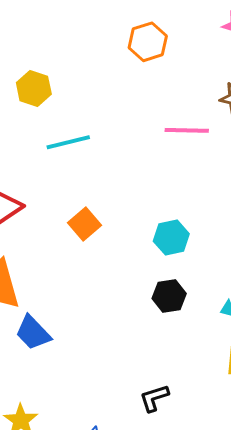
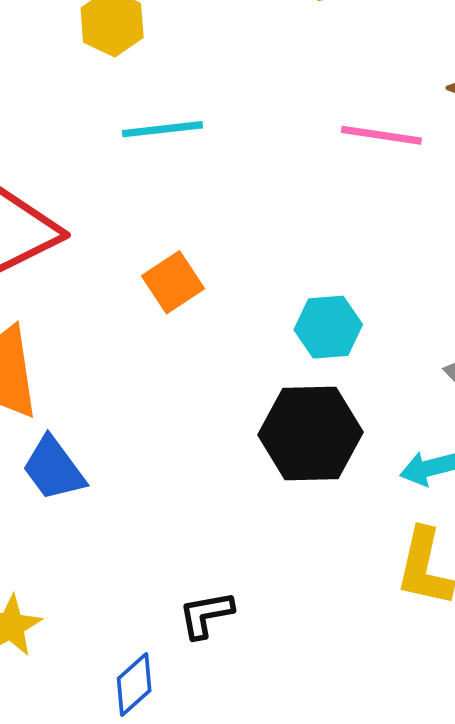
black hexagon: (169, 296) -> (311, 433), size x1.6
black L-shape: (154, 398) -> (206, 615), moved

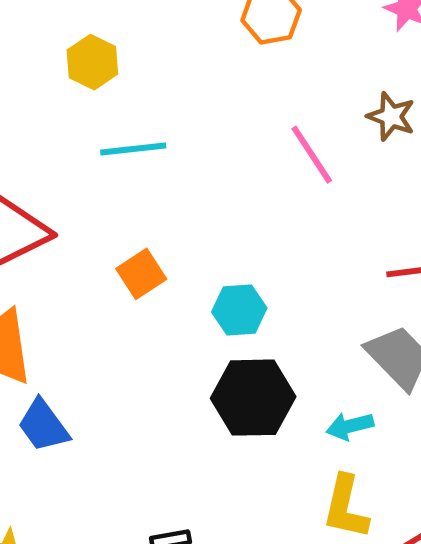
pink line: (381, 135) -> (312, 155), turned 48
cyan hexagon: (328, 327) -> (239, 310), moved

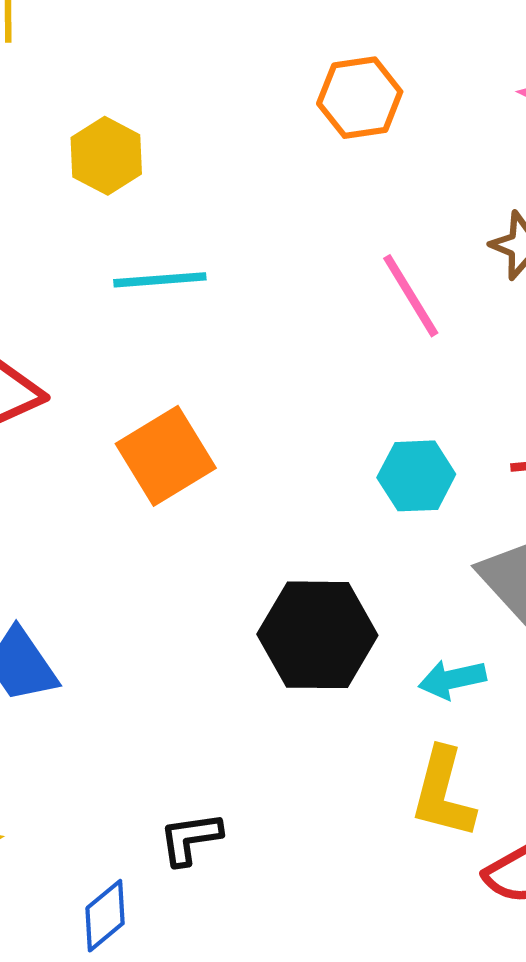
orange square: (141, 274) -> (166, 456), size x1.4
cyan hexagon: (239, 310) -> (416, 476), moved

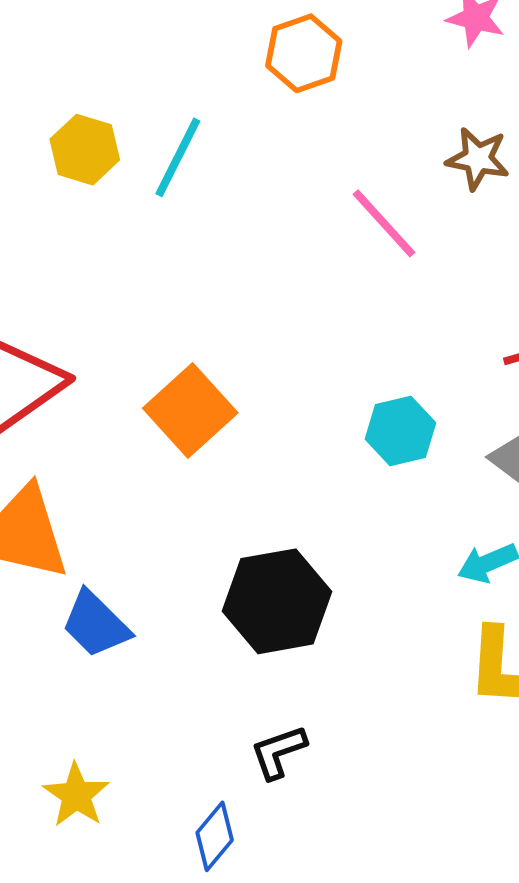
cyan line: (160, 280) -> (178, 157), moved, turned -48
cyan hexagon: (416, 476) -> (400, 431), moved
black hexagon: (317, 635) -> (277, 601), moved

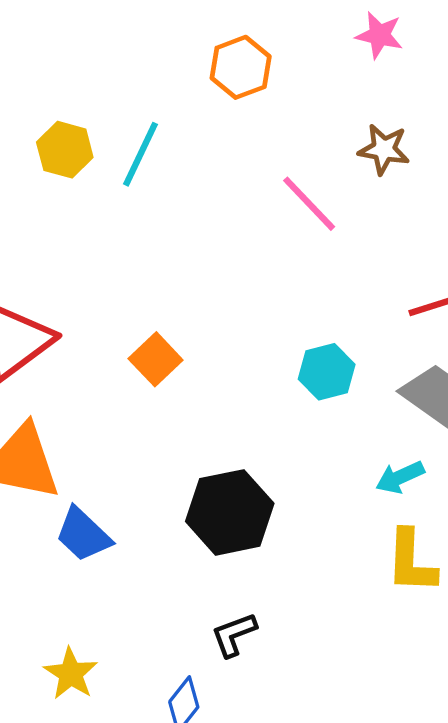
orange square: (190, 410) -> (156, 359), size x0.7

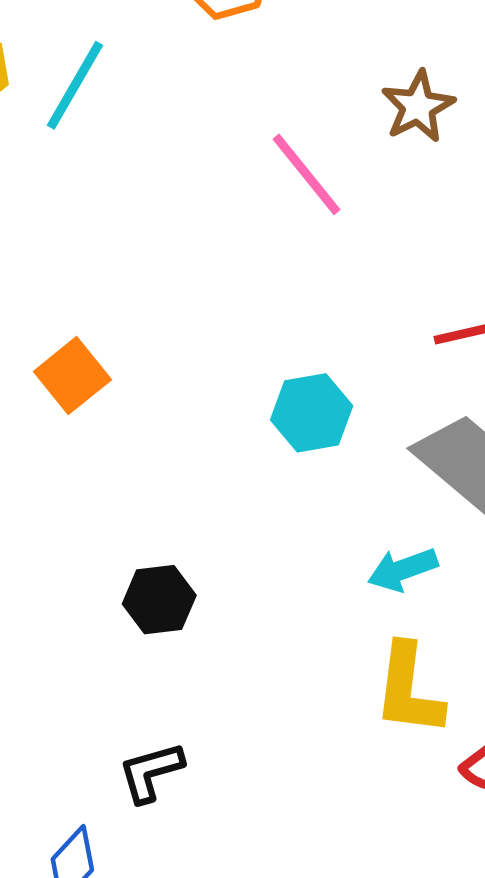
brown star: (384, 149) -> (418, 107), turned 30
black hexagon: (230, 512) -> (159, 600), size x0.6

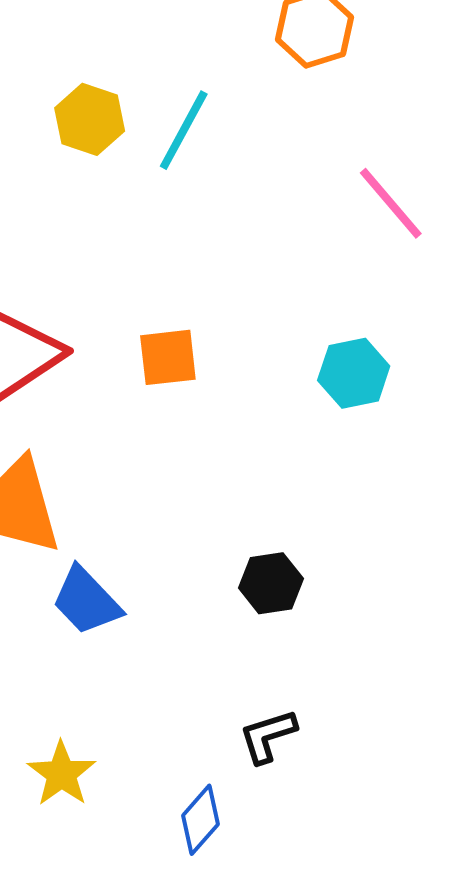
orange square: (72, 376) -> (168, 357), moved, turned 34
cyan hexagon: (312, 413) -> (354, 373), moved

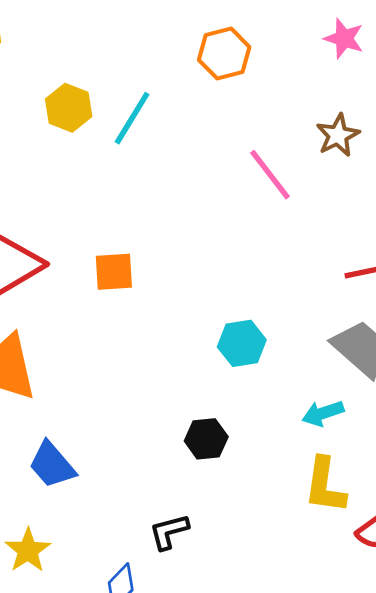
cyan hexagon: (354, 373) -> (242, 343), moved
black hexagon: (271, 583) -> (206, 439), moved
blue trapezoid: (86, 601) -> (52, 465), moved

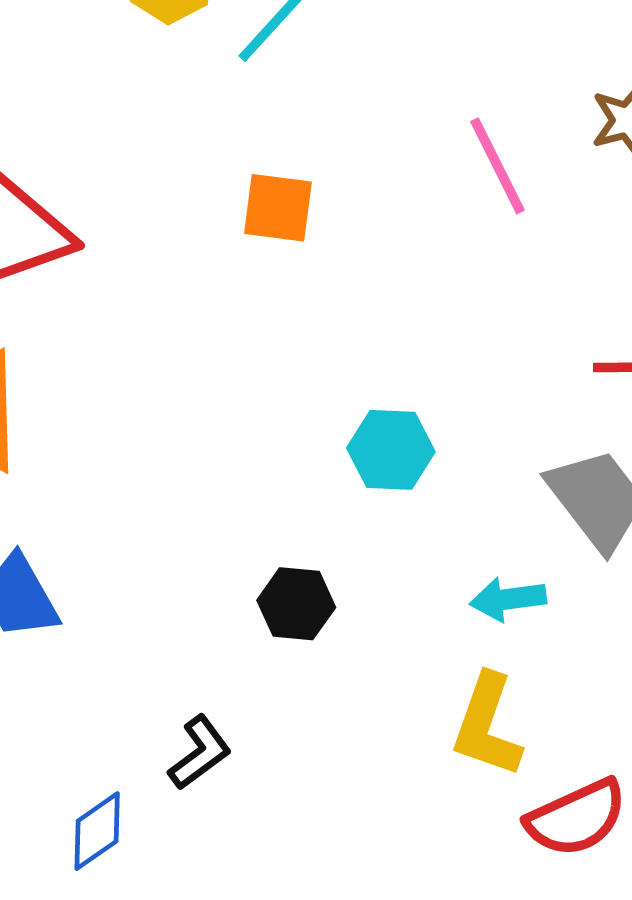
orange square: (114, 272) -> (278, 208), moved
black L-shape: (169, 532) -> (200, 753), turned 147

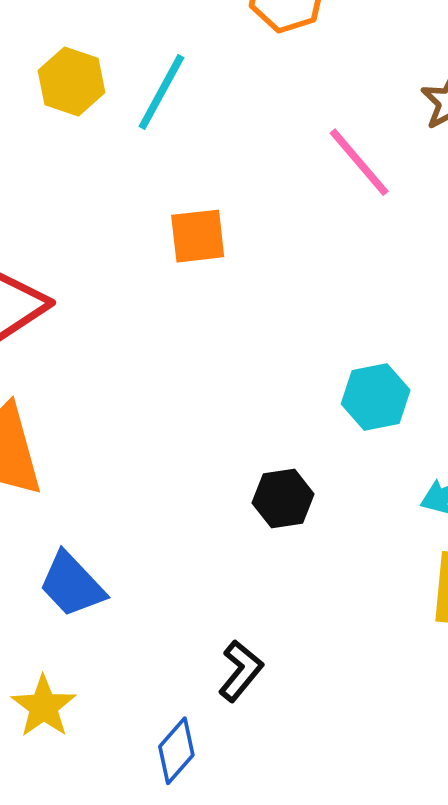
cyan hexagon: (391, 450) -> (376, 397), moved
black hexagon: (296, 604) -> (283, 498), moved

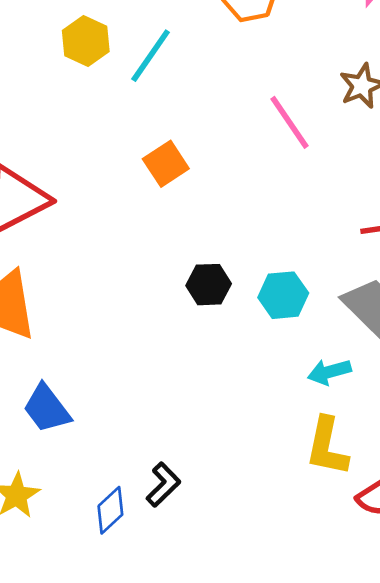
orange square: (198, 236) -> (166, 164), turned -33
black hexagon: (283, 498) -> (209, 285), moved
blue diamond: (176, 751) -> (110, 510), moved

